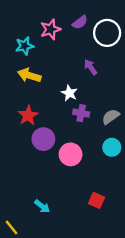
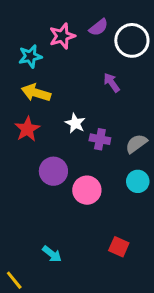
white star: (69, 93) -> (75, 123), moved
red star: (28, 115) -> (27, 129), moved

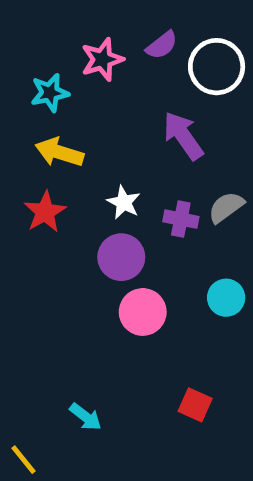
purple arrow: (112, 83) -> (183, 136), size x1.5
purple cross: (100, 139) -> (181, 219), moved
gray semicircle: (136, 144) -> (226, 207), moved
purple circle: (53, 171) -> (121, 257), moved

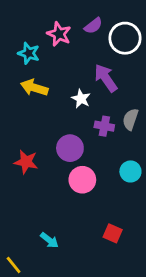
pink star: (102, 59) -> (59, 34), turned -30
cyan star: (50, 93) -> (29, 53), turned 30
white star: (124, 202) -> (81, 99), moved
gray semicircle: (226, 207) -> (130, 119), turned -35
red star: (45, 212) -> (26, 162), moved, turned -30

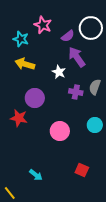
purple semicircle: (93, 26) -> (68, 36), moved
purple circle: (70, 148) -> (35, 98), moved

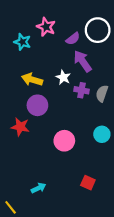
yellow arrow: (25, 64) -> (32, 79), moved
purple cross: (76, 92) -> (81, 90), moved
cyan arrow: (36, 175) -> (39, 188), turned -64

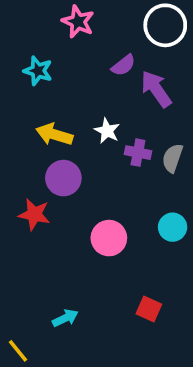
pink star: (46, 27) -> (78, 22), moved
white circle: (98, 30) -> (165, 25), moved
purple arrow: (83, 61) -> (156, 89), moved

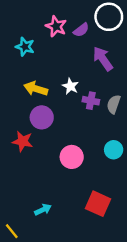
pink star: (78, 22) -> (56, 26), moved
purple semicircle: (123, 65) -> (81, 30), moved
red square: (149, 309) -> (98, 204), size x1.5

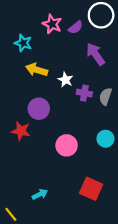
yellow arrow: (36, 89) -> (37, 70), moved

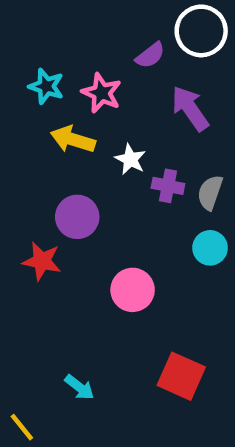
pink star: (52, 24) -> (102, 93), moved
cyan circle: (105, 139) -> (210, 248), moved
cyan arrow: (40, 194) -> (79, 387), turned 64

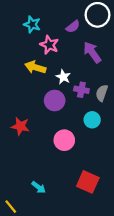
cyan star: (46, 86) -> (32, 24), moved
purple circle: (77, 217) -> (55, 101), moved
cyan circle: (210, 248) -> (92, 120), moved

